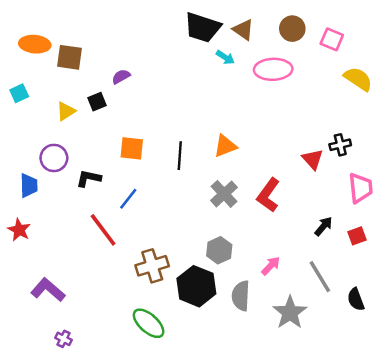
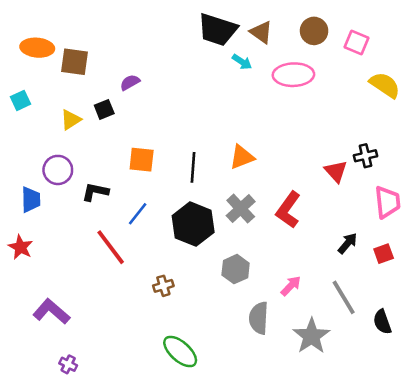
brown cross: (152, 266) -> (163, 286), size x0.6
black hexagon: (196, 286) -> (193, 224), moved
green ellipse: (149, 323) -> (180, 351), moved

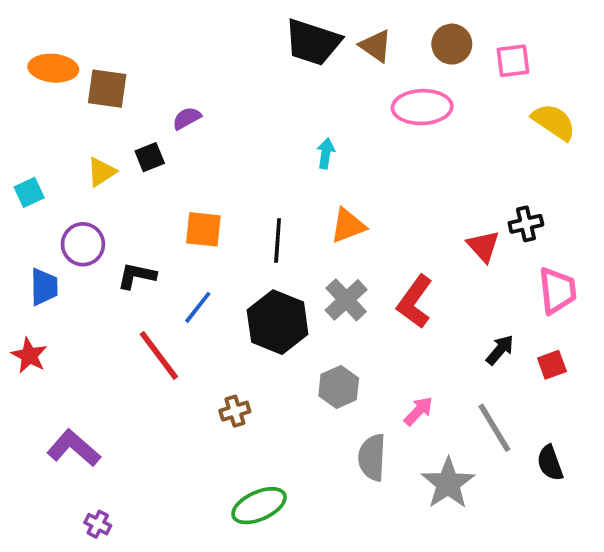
pink square: (357, 42) -> (513, 61), turned -30
cyan arrow: (242, 62) -> (326, 153), moved, turned -114
cyan square: (20, 100) -> (29, 192), moved
green ellipse: (180, 351) -> (259, 506), turned -66

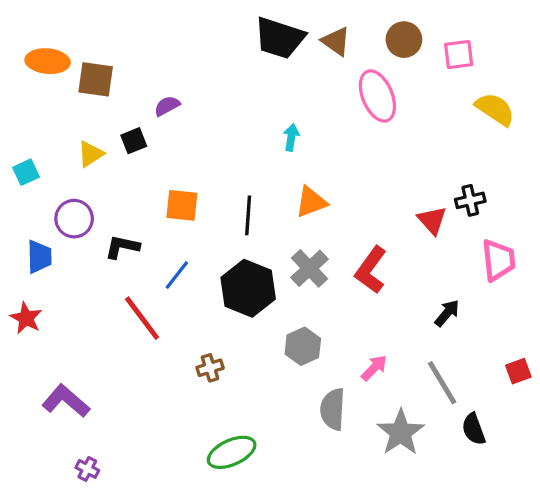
pink ellipse: (422, 107) -> (377, 96), turned 69
red square: (552, 365) -> (518, 371), moved
black semicircle: (550, 463) -> (474, 429), moved

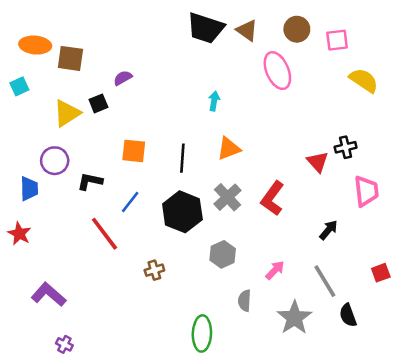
yellow triangle: (91, 154) -> (67, 113), size x1.4
cyan square: (26, 172) -> (19, 86), moved
gray semicircle: (333, 409) -> (245, 301), size x0.7
green ellipse: (232, 452) -> (202, 333), moved, turned -64

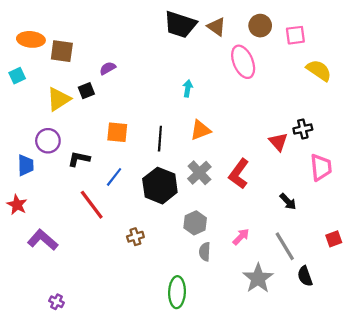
black arrow: (329, 230) -> (288, 202), turned 96
purple L-shape: (49, 295) -> (43, 240), moved
gray semicircle: (245, 301) -> (205, 252), moved

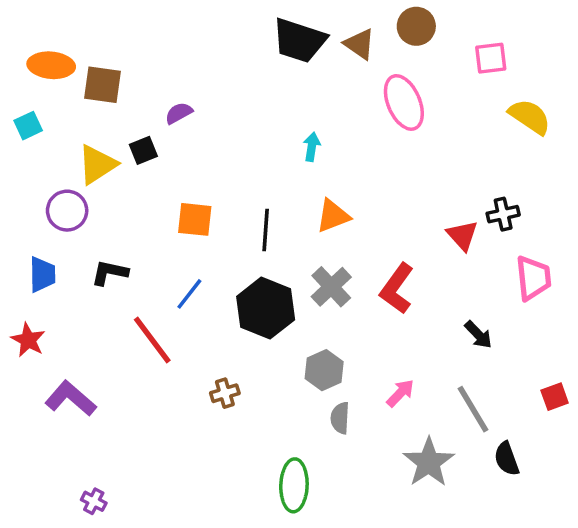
brown circle: (260, 26) -> (416, 26), moved
purple circle: (48, 141) -> (67, 211), moved
black L-shape: (79, 159) -> (110, 273), moved

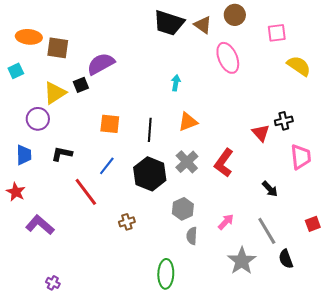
purple semicircle: (179, 113) -> (101, 64), size x1.8

